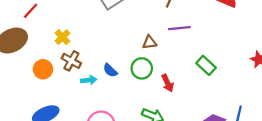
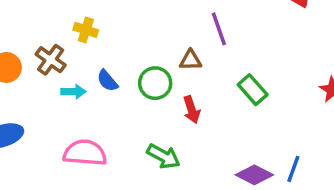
purple line: (179, 28) -> (219, 29), turned 70
yellow cross: (62, 37) -> (86, 30), moved, turned -35
brown triangle: (150, 42) -> (191, 60), moved

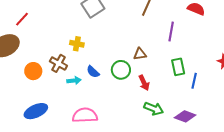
purple line: (219, 29) -> (171, 31), moved, turned 36
green rectangle: (253, 90) -> (178, 67), turned 36
green arrow: (164, 156) -> (154, 109), moved
blue line: (293, 169) -> (194, 81), moved

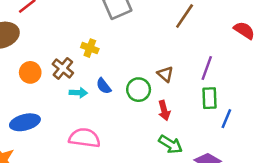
purple line: (171, 31) -> (207, 68), moved
brown triangle: (140, 54) -> (165, 74), turned 40

